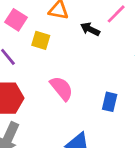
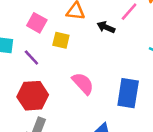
blue rectangle: (110, 102) -> (128, 93), size x1.6

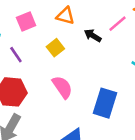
pink square: (37, 23) -> (26, 22), turned 30
yellow square: (61, 40) -> (55, 48), moved, turned 30

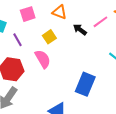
pink semicircle: (62, 87) -> (43, 59), moved

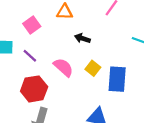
black arrow: (80, 30) -> (82, 38), moved
yellow square: (49, 37) -> (93, 68), moved

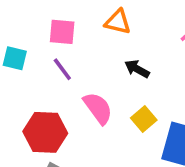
pink square: (32, 25) -> (62, 32), turned 30
purple line: (30, 56) -> (62, 69), moved

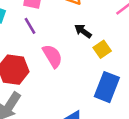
yellow square: (144, 119) -> (102, 49), moved

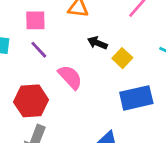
blue rectangle: (107, 87) -> (136, 98), turned 68

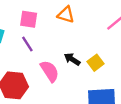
black arrow: (97, 43) -> (72, 59), moved

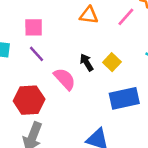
orange triangle: (66, 15) -> (89, 15), moved
black arrow: (72, 59) -> (87, 62), turned 35

